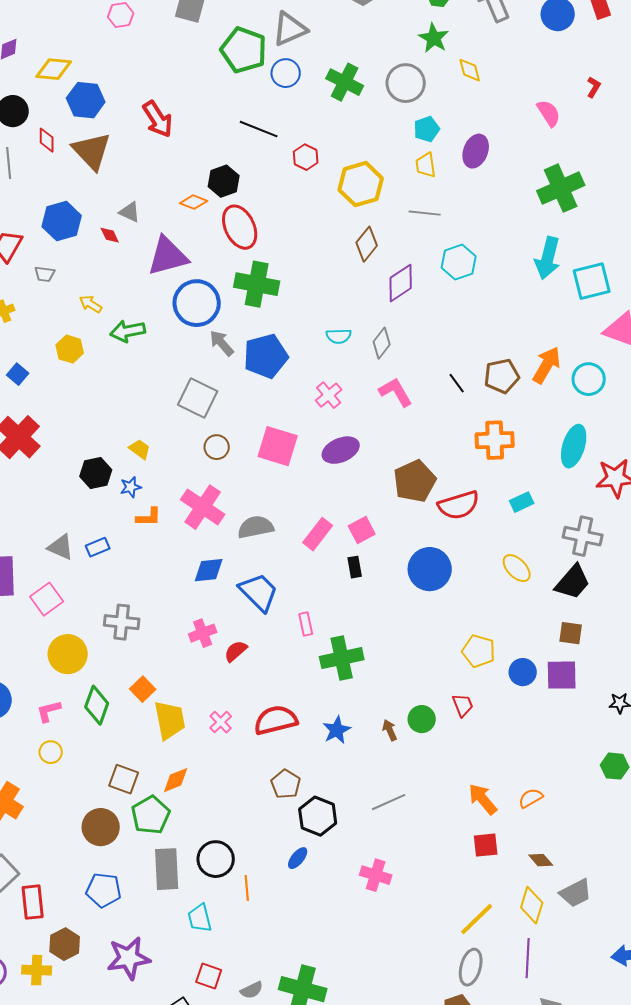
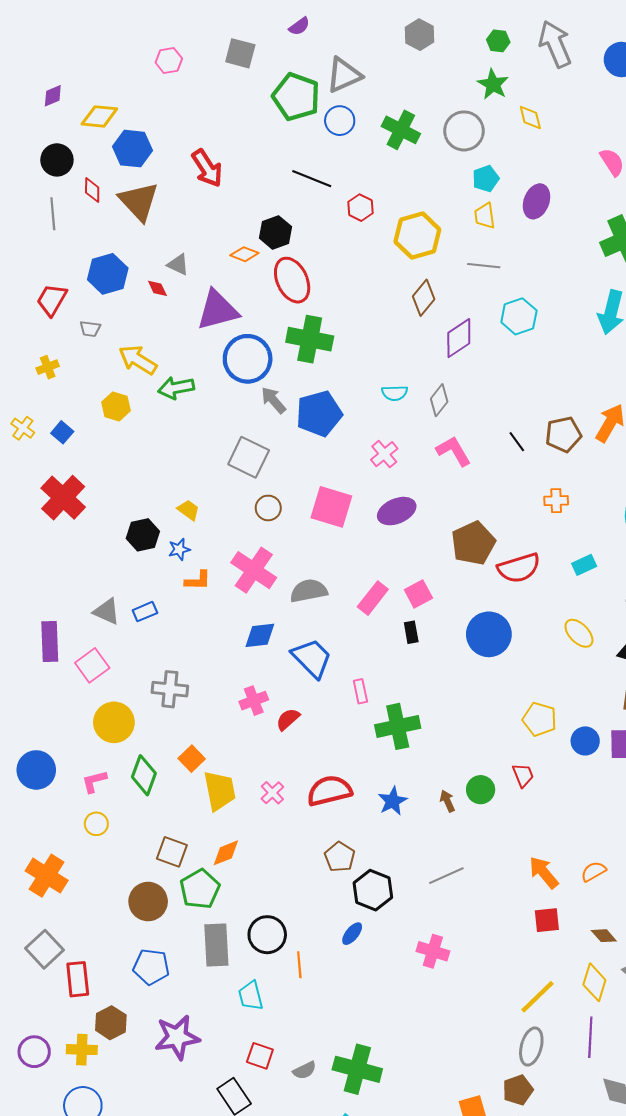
yellow arrow: (91, 304) -> (138, 360), size x1.6
orange cross: (495, 440) -> (556, 501), size x0.6

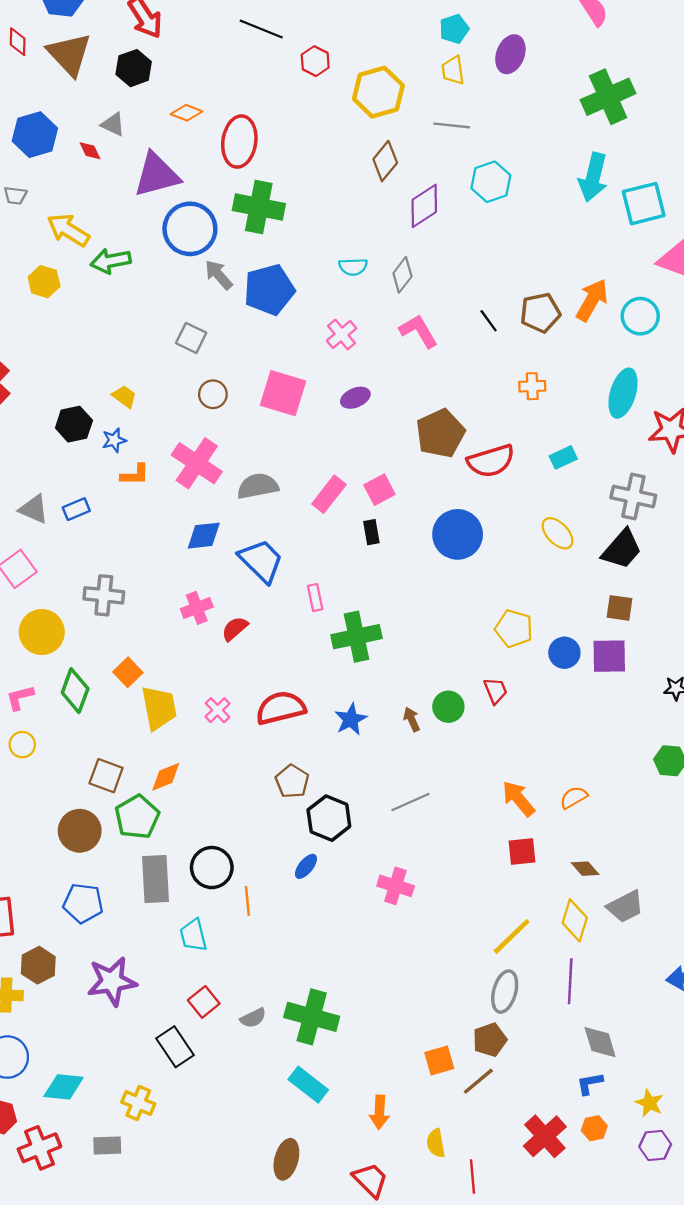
black hexagon: (275, 232) -> (134, 68), moved
red ellipse: (292, 280) -> (239, 142), turned 33
gray square: (249, 457) -> (191, 338), size x0.7
purple ellipse: (397, 511) -> (355, 398), size x0.7
red square: (260, 1056) -> (204, 1002), turned 32

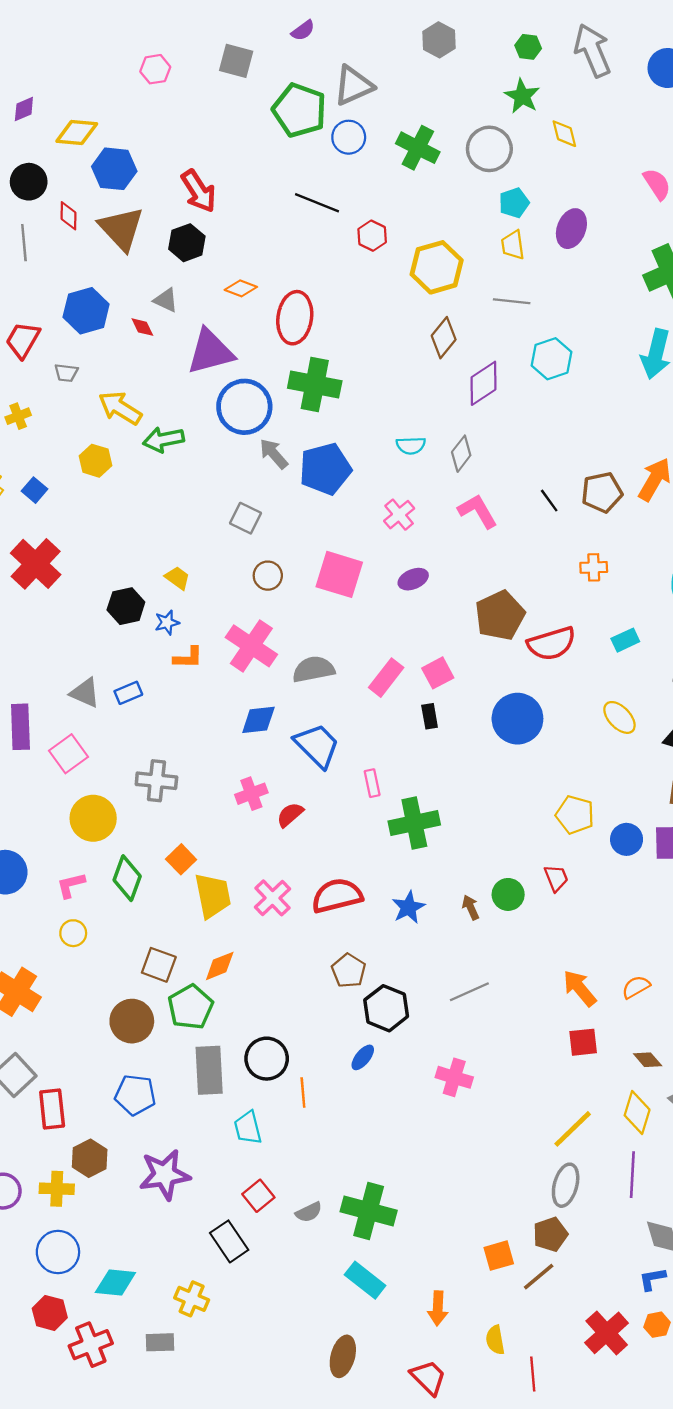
pink cross: (218, 710) -> (272, 898), size x1.4

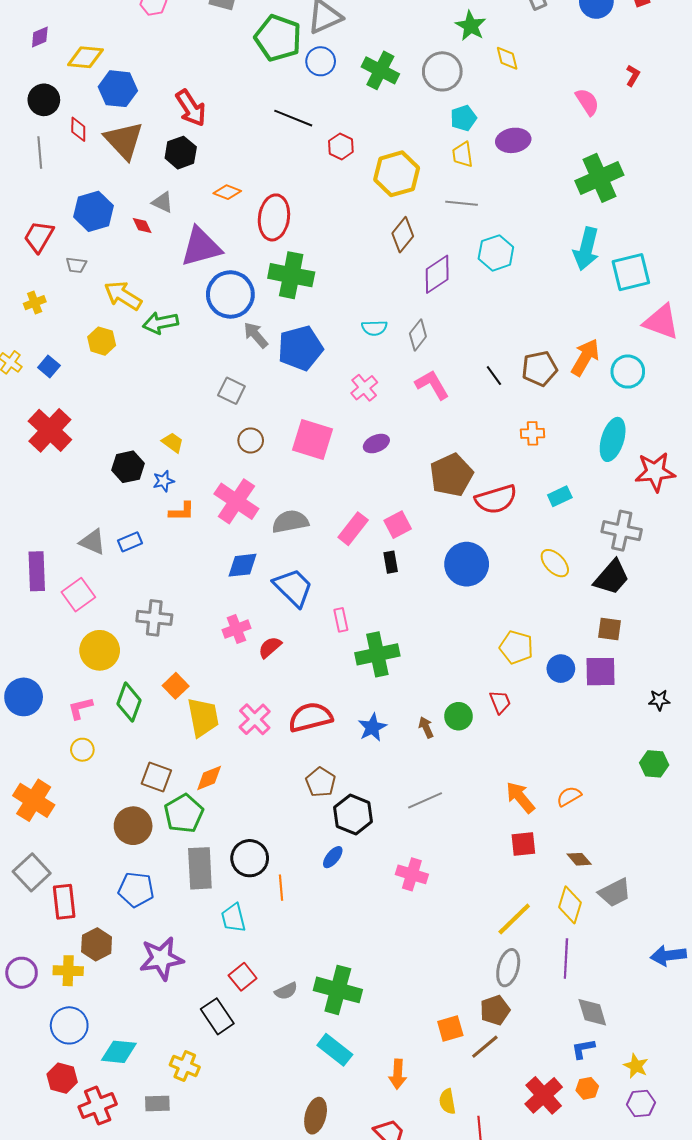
purple ellipse: (571, 229) -> (513, 140), turned 60

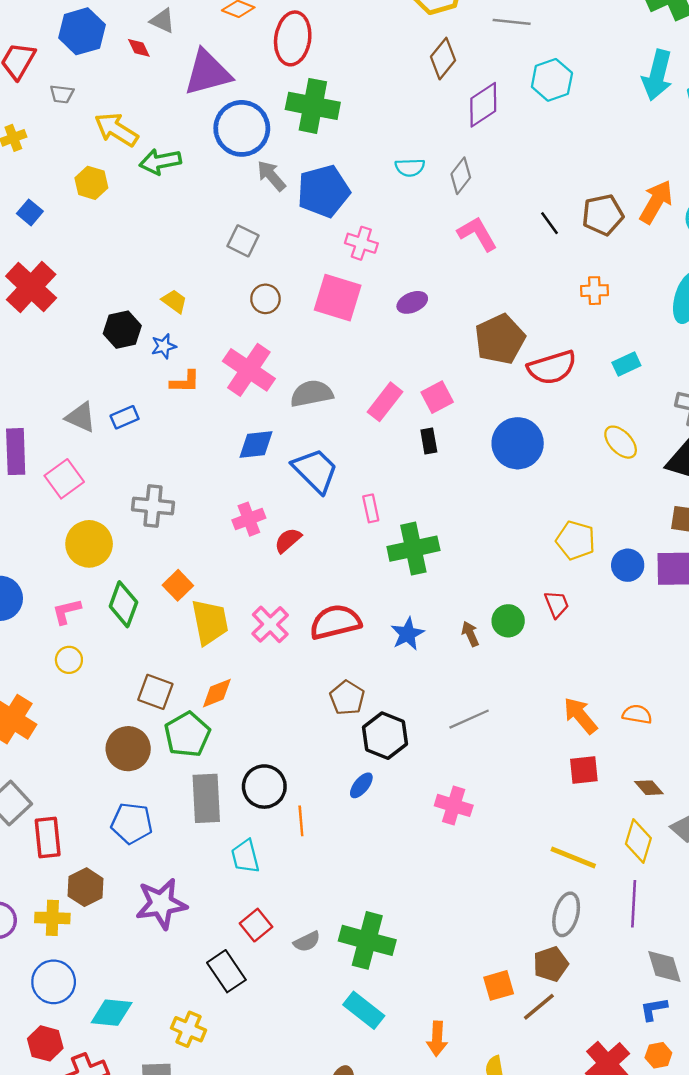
pink cross: (364, 388) -> (361, 243), moved, turned -32
orange semicircle: (569, 796) -> (637, 714), turned 40
yellow line: (514, 919) -> (573, 858), turned 66

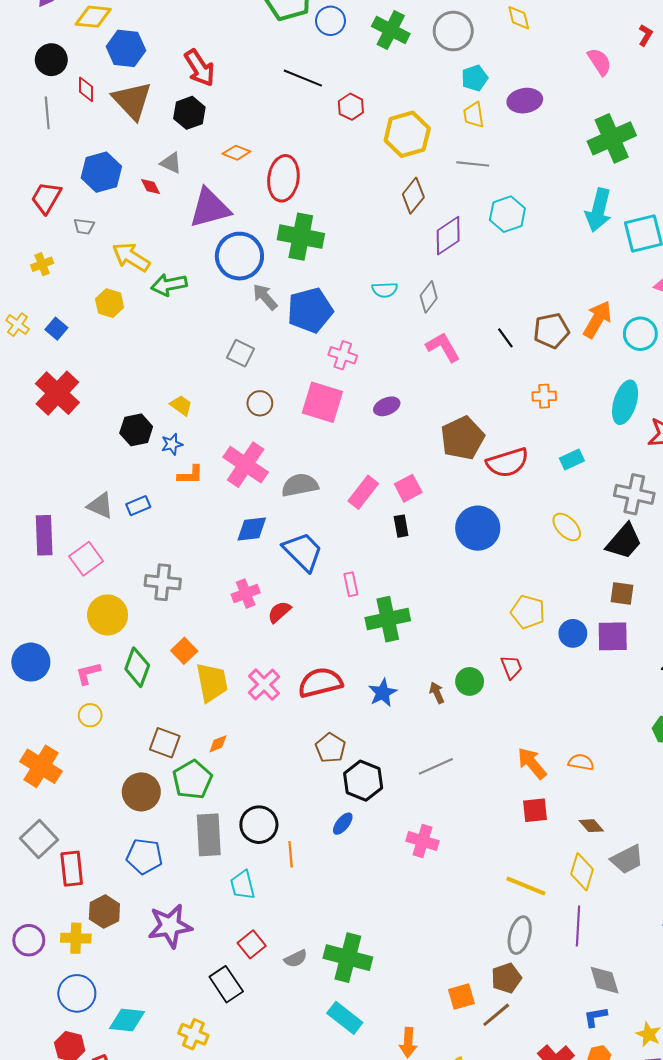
orange diamond: (217, 693) -> (218, 744), size x0.7

